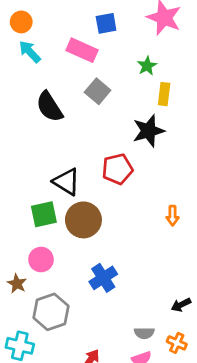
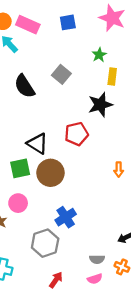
pink rectangle: (82, 50) -> (28, 25), moved
gray hexagon: (51, 312) -> (45, 243), moved

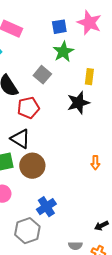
blue square: (68, 22) -> (59, 27), moved
green star: (99, 55) -> (63, 52), moved, size x1.5
red pentagon: (76, 134) -> (28, 108), moved

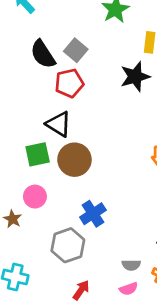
gray square: (42, 75) -> (76, 50), moved

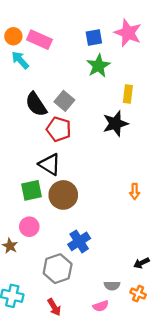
red pentagon: (69, 83) -> (59, 129), turned 30
pink semicircle: (129, 289) -> (101, 306), moved
red arrow: (81, 290) -> (54, 307), moved, turned 114

